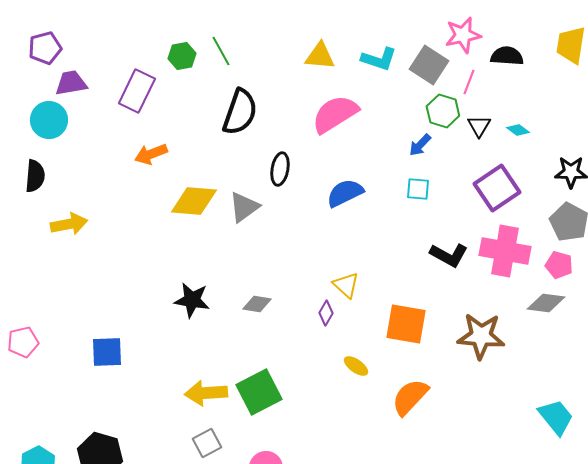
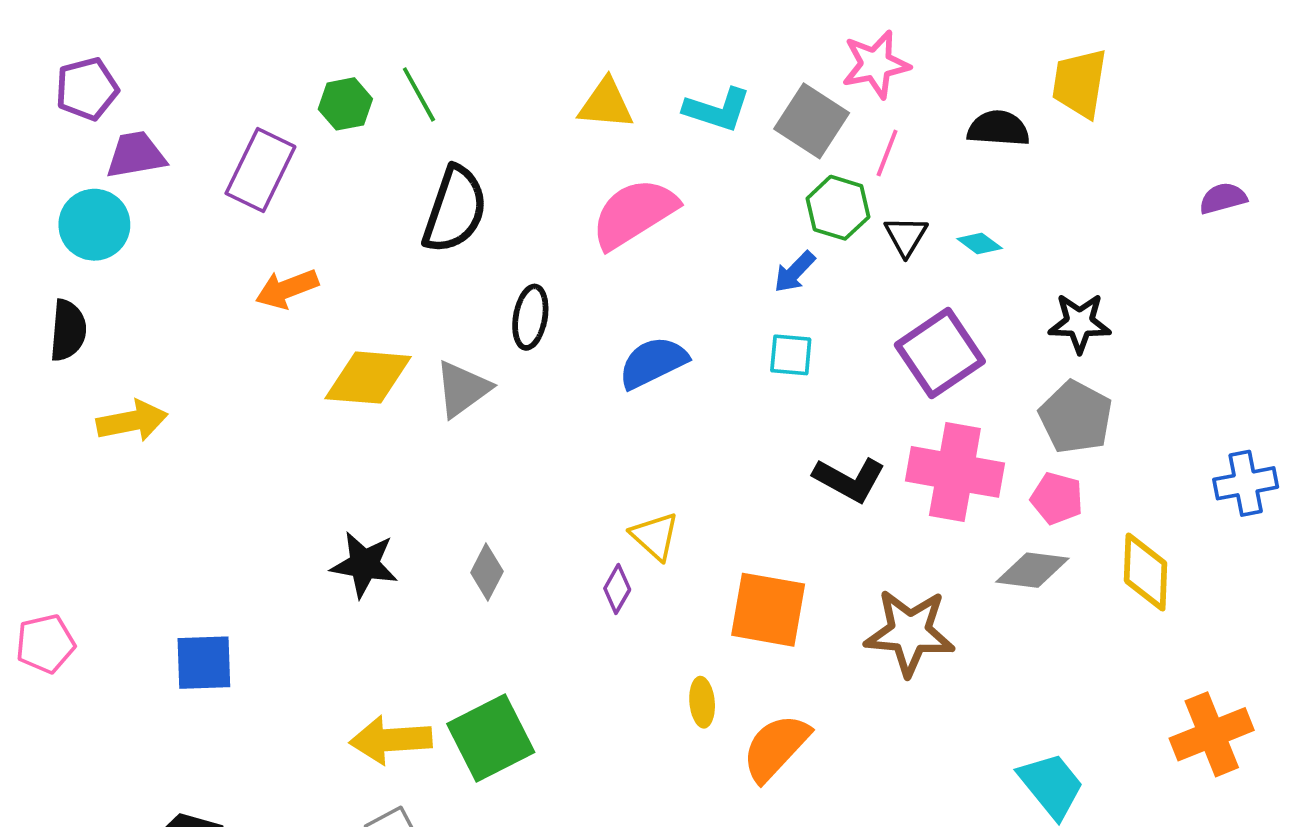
black semicircle: (507, 56) -> (998, 128), moved
gray diamond: (257, 304) -> (487, 572), turned -72
yellow ellipse: (356, 366) -> (702, 702), moved, turned 50

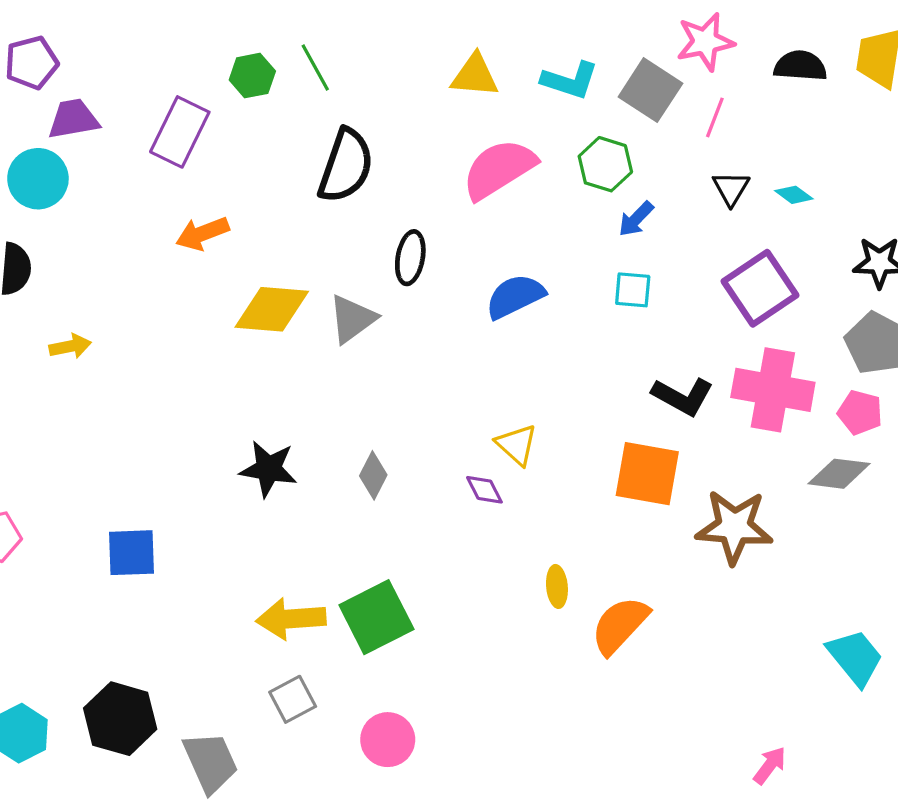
black semicircle: (998, 128) -> (800, 66), moved
green hexagon: (838, 208) -> (605, 164), moved
yellow arrow: (132, 421) -> (70, 346), size x0.7
purple diamond: (617, 589) -> (484, 490), turned -57
orange square: (768, 610) -> (647, 474), moved

